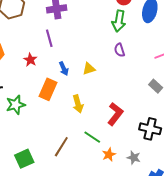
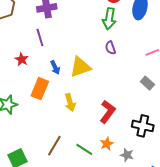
yellow triangle: (89, 69) -> (80, 67), size x1.6
green line: (92, 137) -> (84, 149), moved
orange star: (109, 155) -> (107, 144), moved

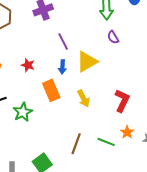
purple line: (40, 37) -> (63, 42), moved
blue arrow: (55, 67) -> (62, 67), turned 40
orange rectangle: (40, 89) -> (51, 90), turned -35

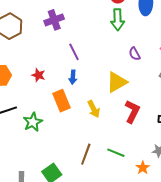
purple semicircle: (113, 37) -> (135, 54), moved
yellow triangle: (87, 62) -> (117, 82), moved
orange star: (127, 132) -> (143, 168), moved

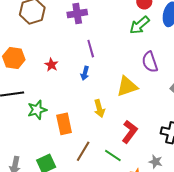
green arrow: (118, 20) -> (140, 25), turned 40
purple semicircle: (135, 54) -> (150, 62), size x1.5
orange rectangle: (61, 101) -> (64, 124), moved
red L-shape: (132, 112) -> (130, 132), moved

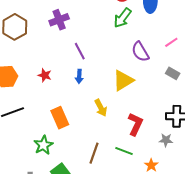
green star: (37, 110) -> (43, 145), moved
orange rectangle: (64, 124) -> (60, 118), moved
gray star: (156, 162) -> (166, 140), moved

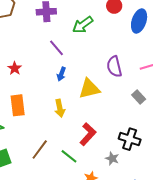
green arrow: (122, 18) -> (83, 25), moved
purple line: (80, 51) -> (57, 48), turned -30
red star: (45, 75) -> (15, 68), moved
blue arrow: (79, 76) -> (61, 74), moved

